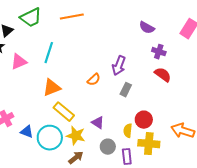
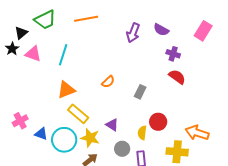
pink triangle: (19, 62) -> (33, 54), moved, turned 42
purple arrow: (119, 66) -> (133, 33), moved
yellow cross: (149, 144) -> (177, 152), moved

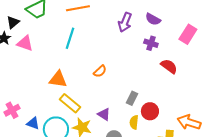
pink rectangle: (203, 31) -> (188, 34), moved
purple cross: (173, 54) -> (151, 43), moved
cyan line: (63, 55) -> (70, 38), moved
orange triangle: (66, 90) -> (58, 79), turned 30
gray rectangle: (140, 92) -> (132, 98), moved

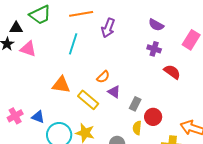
black triangle: (13, 22) -> (16, 28), turned 40
purple arrow: (125, 22) -> (108, 28), moved
yellow rectangle: (70, 103) -> (88, 100), moved
purple triangle: (104, 114) -> (114, 92), moved
blue triangle: (33, 123) -> (38, 117), moved

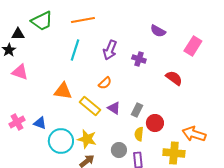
purple arrow: (108, 28) -> (110, 50), moved
pink triangle: (28, 49) -> (20, 72), moved
purple cross: (154, 49) -> (139, 59), moved
purple triangle: (114, 92) -> (114, 108), moved

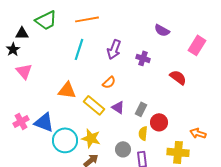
pink triangle: (20, 72) -> (24, 71), turned 30
blue triangle: (40, 123) -> (44, 122), size x1.5
orange arrow: (194, 134) -> (198, 133), size x0.7

